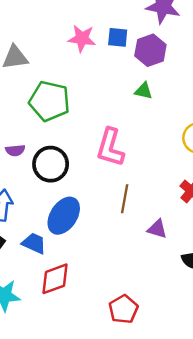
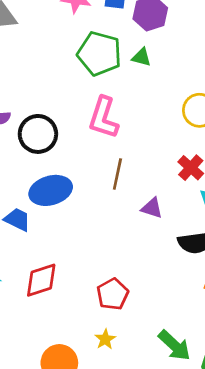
green pentagon: (49, 101) -> (99, 54), moved
blue ellipse: (64, 216) -> (51, 190), turned 39
red diamond: (55, 279) -> (41, 280), moved

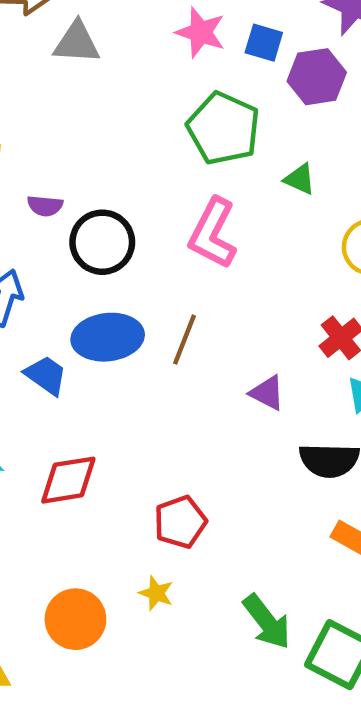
green triangle: (141, 57) -> (300, 179), moved
brown line: (117, 174) -> (185, 340), moved
yellow star: (105, 339) -> (156, 593), turned -30

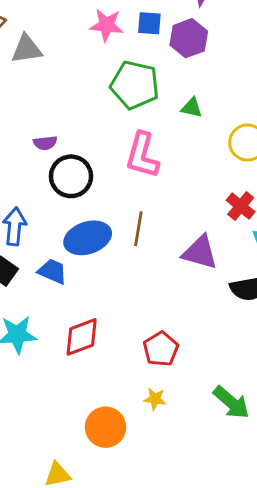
purple semicircle: (45, 206) -> (45, 143), moved
purple triangle: (267, 393) -> (200, 252), size x1.5

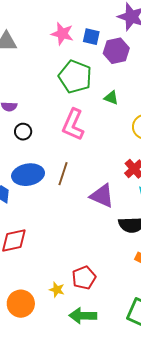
black circle: (71, 176) -> (23, 132), size x0.6
red pentagon: (161, 349) -> (84, 278), moved
green arrow: (231, 402) -> (83, 316), moved, turned 132

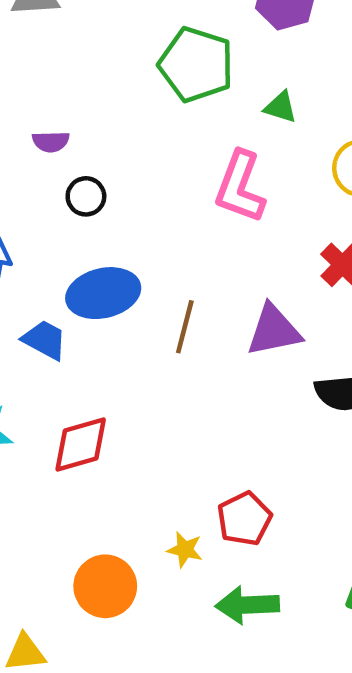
pink L-shape: (73, 125) -> (240, 187), moved
brown line: (63, 174) -> (185, 327), moved
purple triangle: (102, 196) -> (274, 330), turned -32

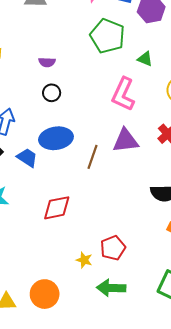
purple semicircle: (51, 142) -> (47, 62), moved
purple triangle: (274, 330) -> (126, 141), moved
red diamond: (81, 445) -> (57, 208), moved
orange circle: (105, 586) -> (45, 294), moved

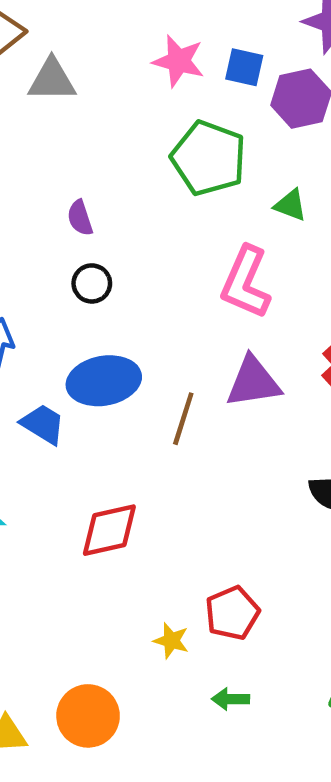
purple semicircle: (47, 62) -> (80, 218), turned 70
green arrow: (111, 288) -> (231, 699), size x0.6

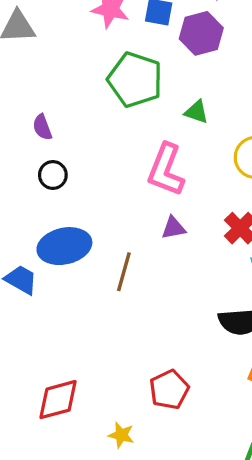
purple triangle: (253, 382) -> (173, 228), moved, size x0.6
red diamond: (109, 530) -> (58, 400), moved
red pentagon: (232, 613) -> (169, 390), moved

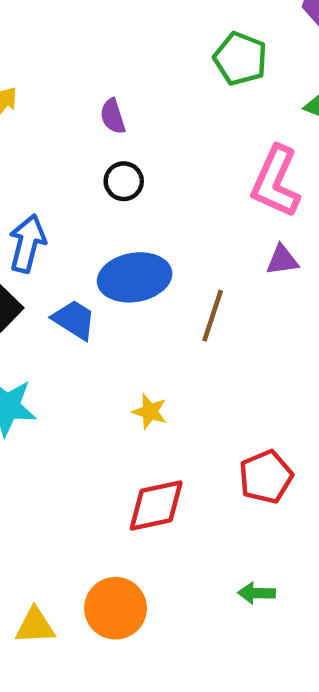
green pentagon: (135, 80) -> (240, 59), size x0.7
red diamond: (58, 400) -> (156, 506), moved
yellow star: (121, 435) -> (150, 412), moved

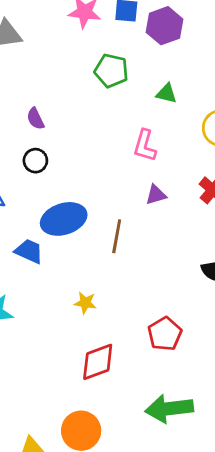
black circle: (124, 181) -> (35, 161), moved
pink L-shape: (276, 182) -> (145, 146), size x0.7
green arrow: (256, 593) -> (169, 408), size x2.0

